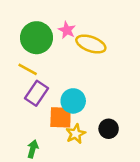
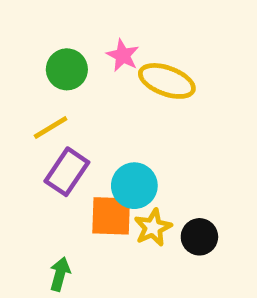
green circle: (36, 38) -> (67, 69), size x0.7
yellow line: (28, 69) -> (51, 128), turned -60
yellow star: (76, 134) -> (153, 228), moved

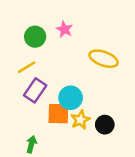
yellow ellipse: (167, 81) -> (104, 59), moved

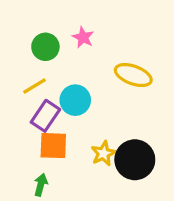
cyan circle: (71, 98) -> (75, 100), moved
orange square: (58, 114) -> (53, 146), moved
black circle: (105, 125) -> (135, 160), size x1.6

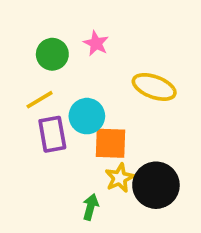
purple rectangle: (45, 116) -> (52, 134), turned -44
orange square: (53, 146) -> (111, 143), moved
green arrow: (41, 185) -> (90, 207), moved

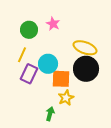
yellow line: (40, 100) -> (22, 55), turned -35
purple rectangle: (52, 134) -> (29, 74), turned 36
black circle: (156, 185) -> (86, 69), moved

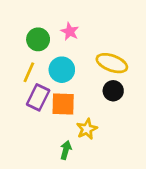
cyan circle: (48, 64) -> (62, 70), moved
black circle: (86, 69) -> (113, 91), size x0.6
orange square: (61, 79) -> (63, 104), moved

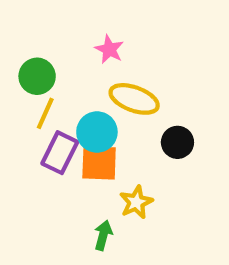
green circle: (38, 39) -> (37, 76), moved
yellow ellipse: (112, 63) -> (134, 99), moved
cyan circle: (62, 70) -> (97, 132), moved

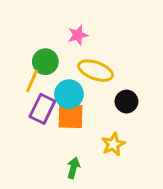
pink star: (109, 49) -> (78, 35), turned 30
green circle: (37, 76) -> (45, 62), moved
yellow star: (136, 202) -> (113, 144), moved

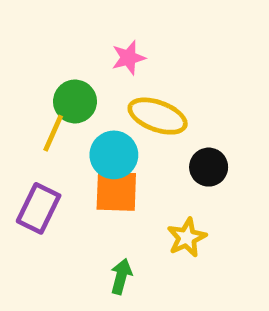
purple rectangle: (42, 109) -> (39, 208), moved

